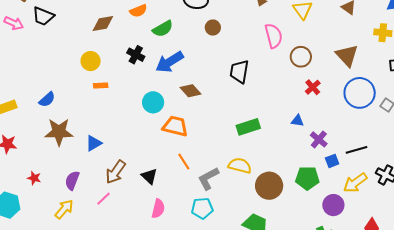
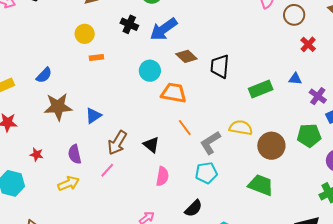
black trapezoid: (239, 71) -> (220, 66), moved
green rectangle: (248, 127) -> (261, 89), moved
purple semicircle: (72, 180) -> (75, 154), turned -30
yellow arrow: (64, 209) -> (69, 183), turned 30

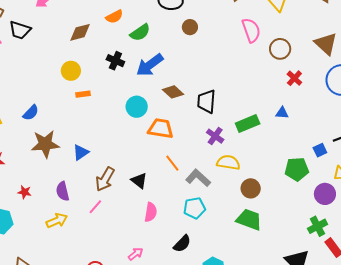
purple cross: (318, 96) -> (215, 136), moved
gray L-shape: (210, 143) -> (198, 178), turned 75
brown circle: (271, 146) -> (251, 188), moved, size x0.7

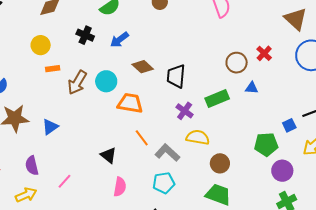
brown circle: (280, 49) -> (237, 63), moved
blue arrow: (150, 65) -> (119, 40), size x0.7
brown arrow: (105, 179) -> (77, 83), moved
purple circle: (325, 194) -> (282, 171), moved

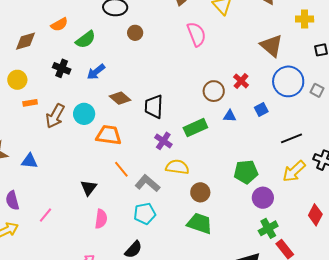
blue square: (289, 125) -> (261, 110), moved
blue triangle: (50, 127) -> (29, 161), turned 42
black triangle: (108, 155) -> (89, 188), turned 30

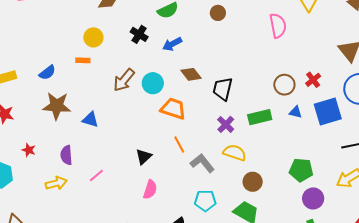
orange rectangle: (30, 103) -> (83, 60), moved
blue square: (261, 110) -> (328, 112), size x2.0
cyan pentagon: (145, 214) -> (205, 201), moved

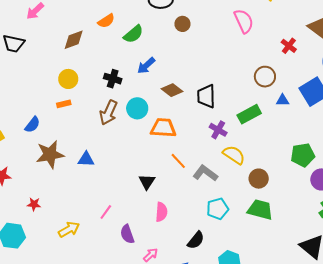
black cross: (139, 34) -> (113, 79), moved
red cross: (313, 80) -> (289, 46), moved
yellow semicircle: (235, 153) -> (234, 155), turned 30
purple semicircle: (66, 155) -> (127, 234), moved

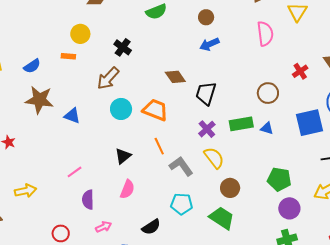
blue arrow: (146, 66) -> (209, 44), moved
blue triangle: (283, 100) -> (267, 128), moved
cyan circle: (137, 108) -> (121, 109), moved
yellow arrow: (69, 229) -> (26, 191), moved

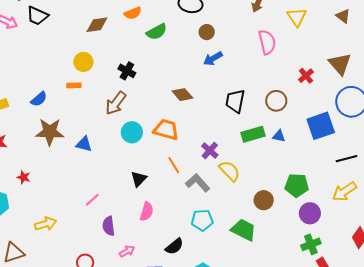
black trapezoid: (206, 93) -> (235, 101), moved
purple cross: (207, 129) -> (210, 151), moved
brown circle: (230, 188) -> (264, 200), moved

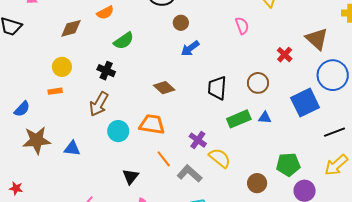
green semicircle: (157, 32) -> (124, 41), moved
pink semicircle: (267, 42) -> (242, 26), size x0.7

